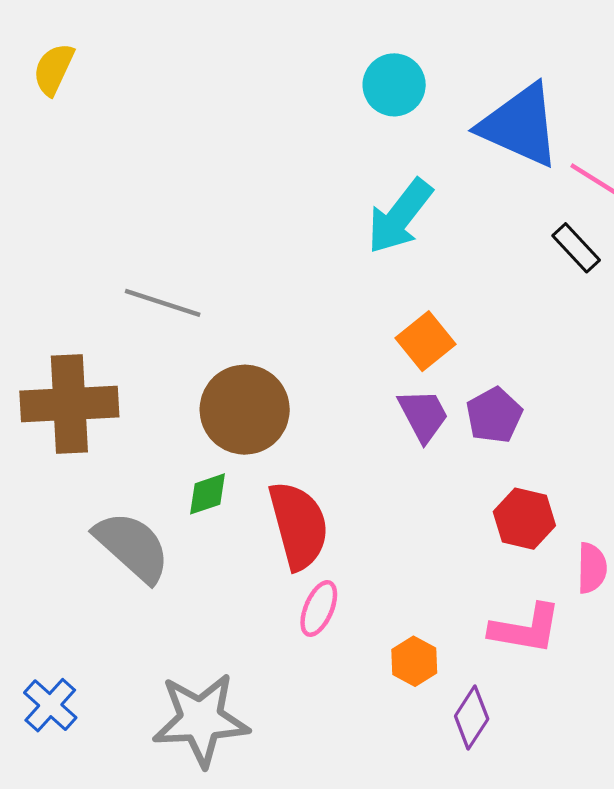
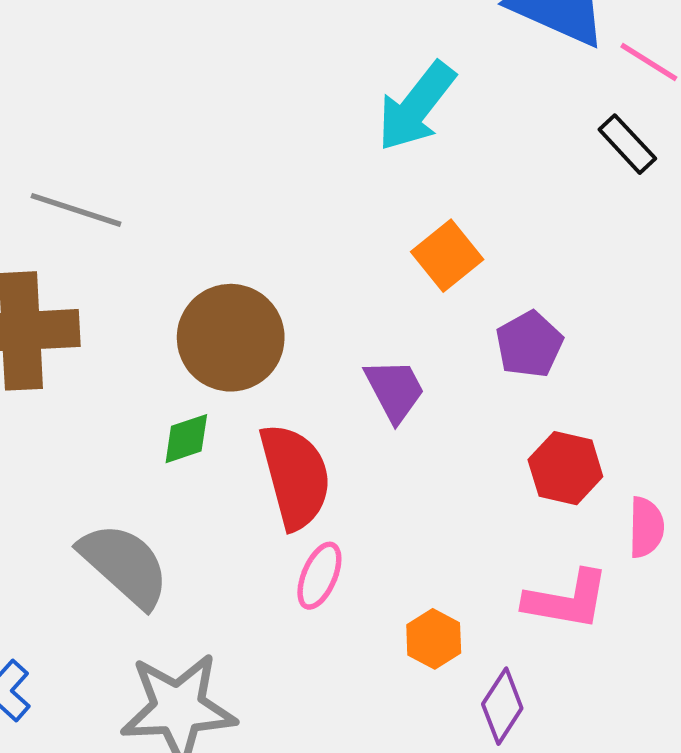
gray line: (163, 303) -> (76, 210), moved
purple trapezoid: (423, 415) -> (395, 390), moved
gray semicircle: (132, 547) -> (124, 565), moved

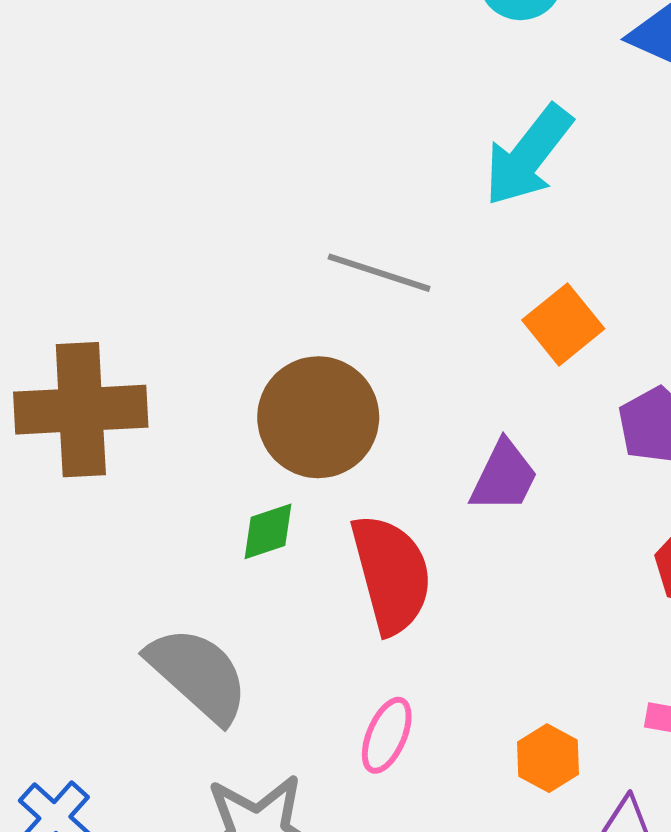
gray line: (76, 210) -> (379, 273), moved
purple trapezoid: (395, 390) -> (504, 477), turned 54
pink ellipse: (319, 576) -> (387, 735), moved

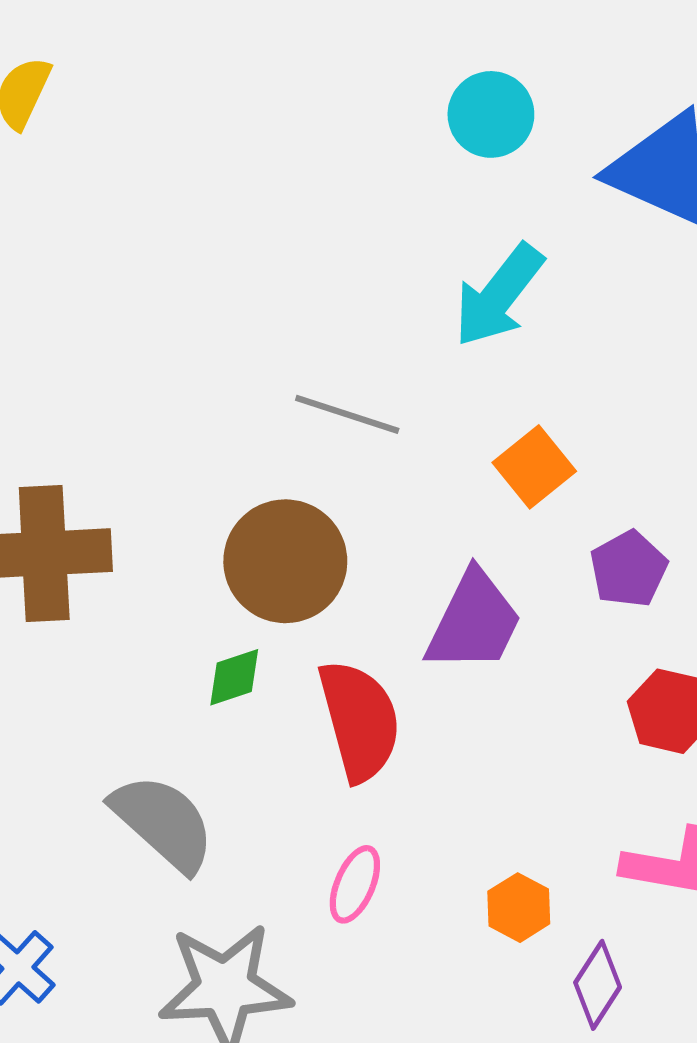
purple trapezoid: (504, 477) -> (474, 622), size x1.4

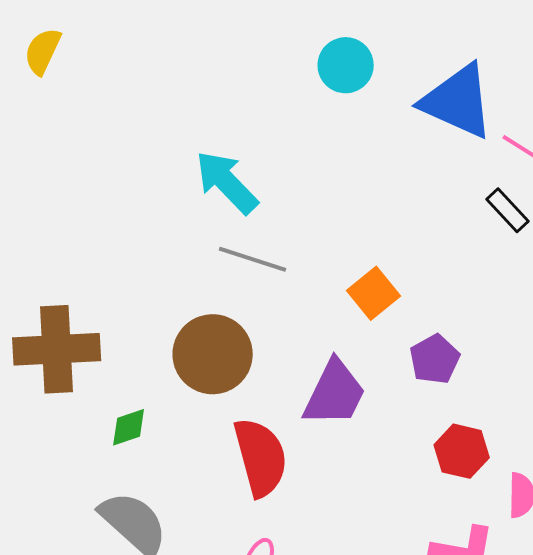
cyan arrow: (499, 295) -> (227, 182), moved, turned 98
green diamond: (234, 677) -> (129, 427), moved

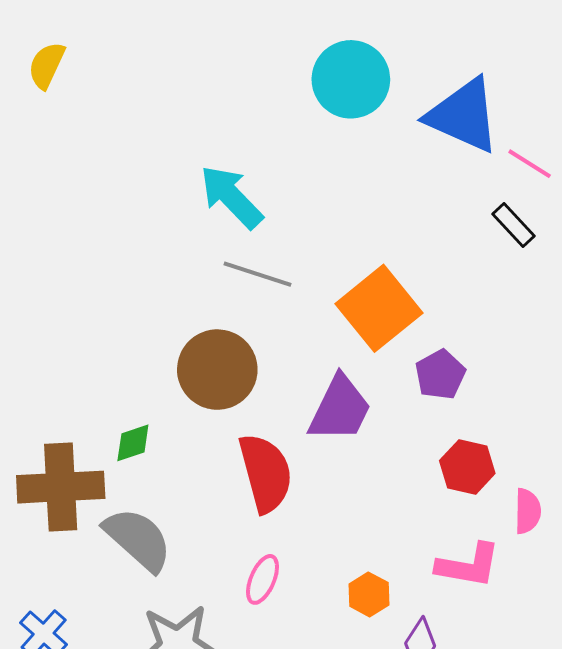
cyan circle: (346, 65) -> (351, 79), size x1.4
orange square: (374, 293) -> (379, 308), size x1.6
brown cross: (57, 349) -> (61, 487), moved

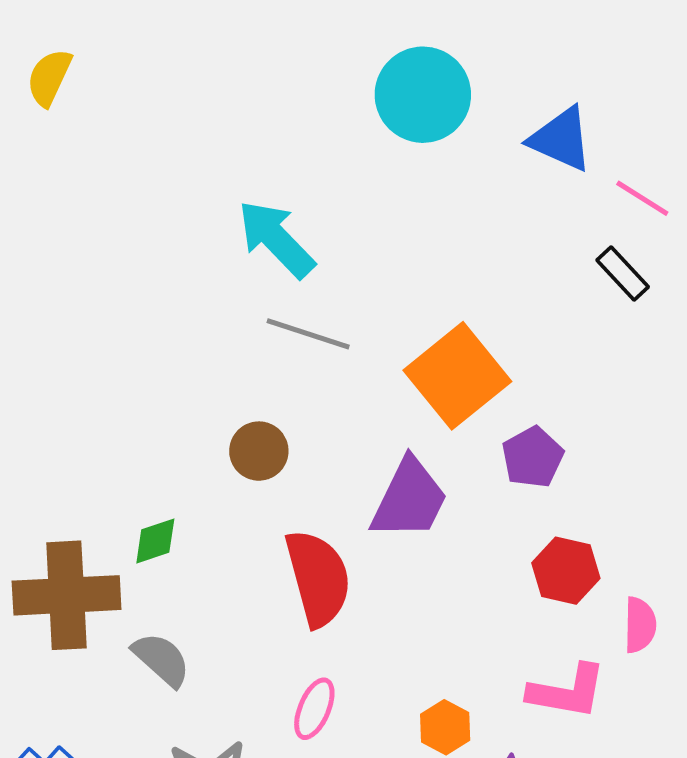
blue triangle: (463, 115) -> (561, 139), size x0.7
brown circle: (217, 370) -> (259, 451), size x0.6
gray semicircle: (138, 539) -> (161, 659), size x0.7

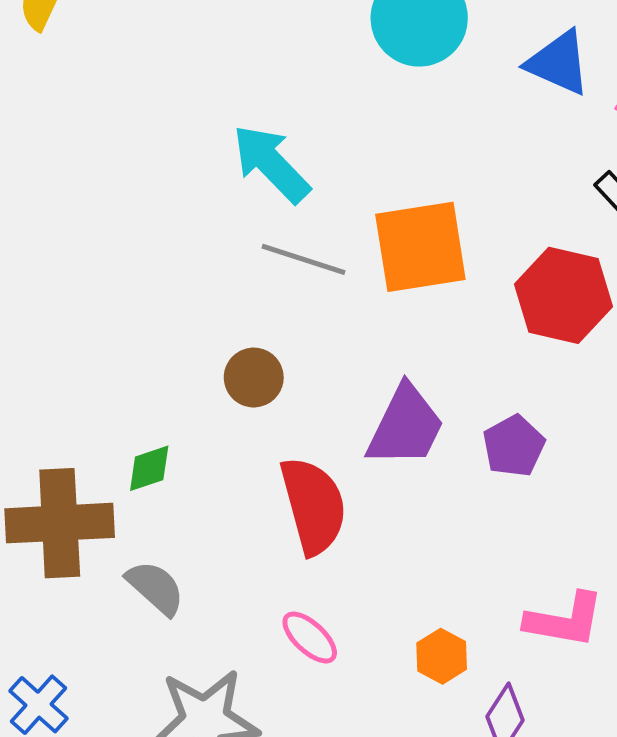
orange square: (457, 376) -> (420, 247), moved, turned 30
purple pentagon: (533, 457) -> (514, 446), moved
red hexagon: (566, 571) -> (563, 295), moved, size x1.4
pink ellipse: (314, 709) -> (310, 638), turned -70

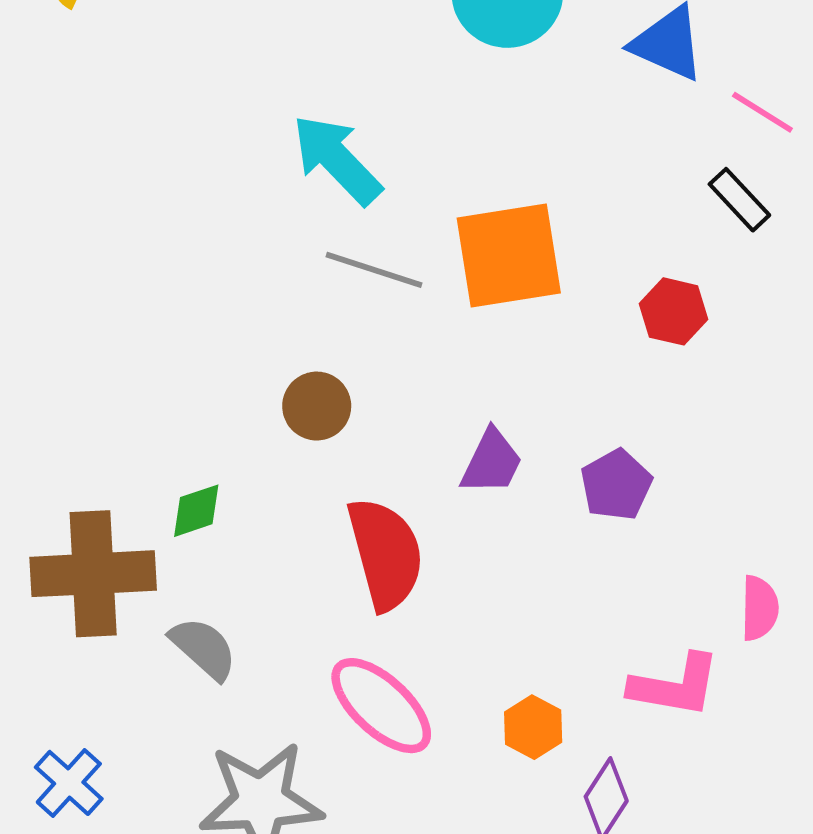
red hexagon: (563, 295) -> (674, 311), size x0.6
purple trapezoid: (405, 426) -> (492, 462), size x0.7
pink ellipse: (310, 638) -> (381, 706), size x1.6

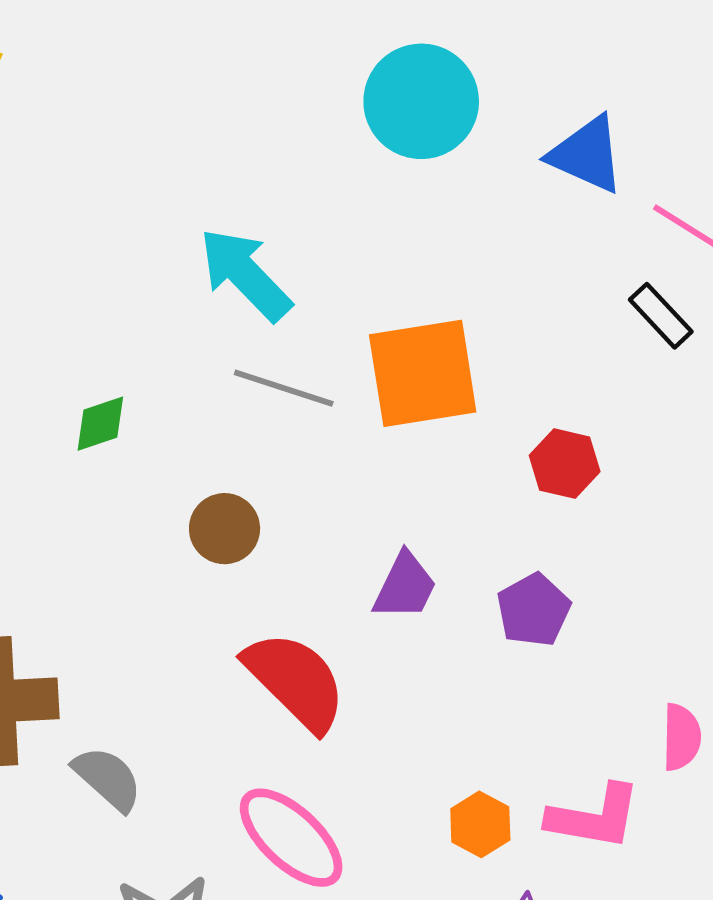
red hexagon: (674, 311) -> (565, 464), moved
green diamond: (196, 511) -> (100, 424), moved
red semicircle: (386, 554) -> (295, 681), turned -30
orange hexagon: (533, 727) -> (480, 824), moved

